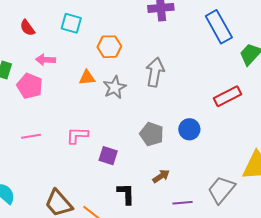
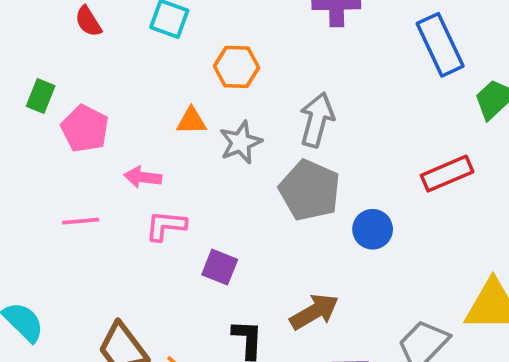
pink arrow: (46, 60) -> (143, 177), moved
gray pentagon: (152, 134) -> (310, 190), moved, size x1.4
brown arrow: (161, 176) -> (314, 312), size x1.5

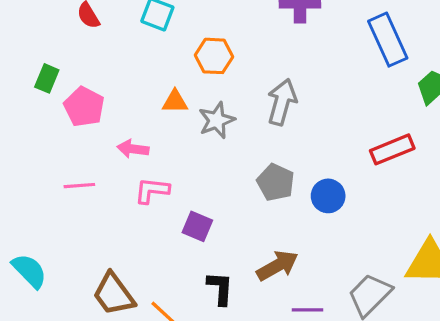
gray pentagon: (310, 190) -> (276, 182), moved, size x0.7

